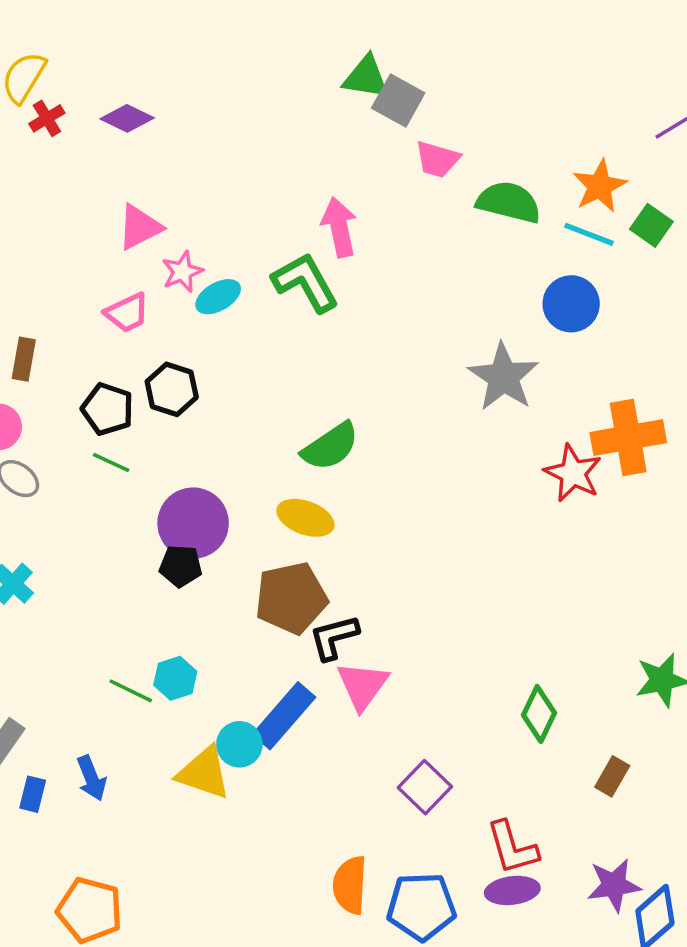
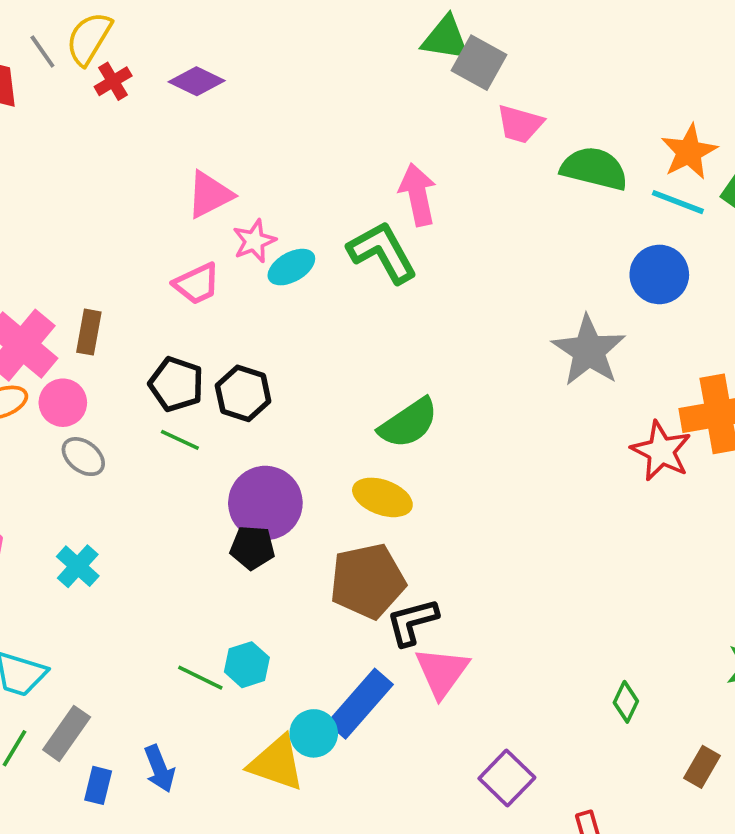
black hexagon: (172, 389) -> (243, 393), moved
green diamond: (539, 714) -> (626, 702), size x0.7

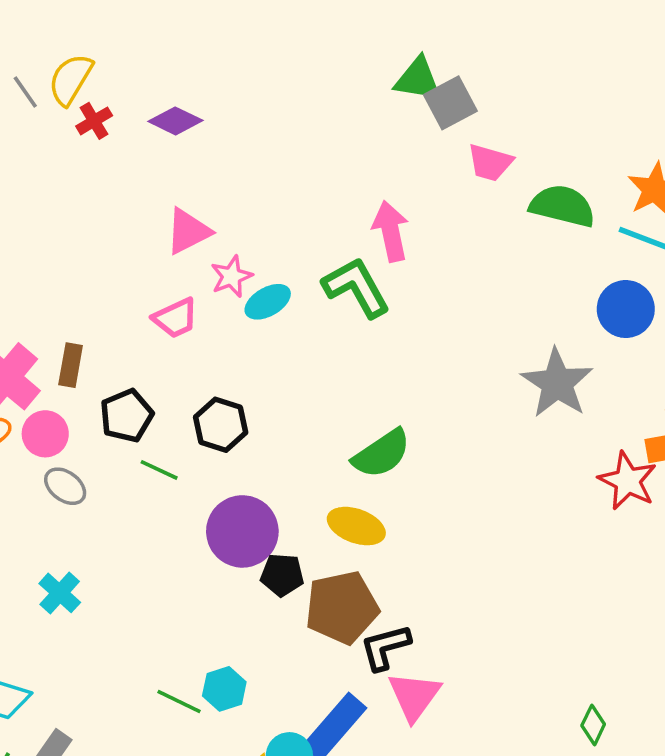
gray square: (479, 63) -> (450, 103), turned 33
black pentagon: (176, 384) -> (127, 416), moved, turned 30
black pentagon: (252, 548) -> (282, 575), moved

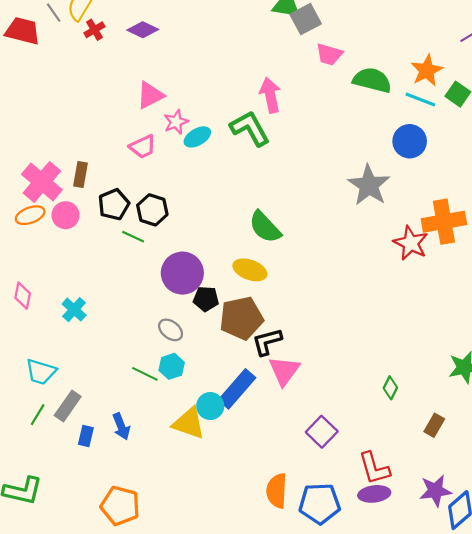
black hexagon: (221, 425) -> (152, 210), moved
green semicircle: (382, 454) -> (265, 227), turned 81
gray ellipse: (65, 486) -> (171, 330), moved

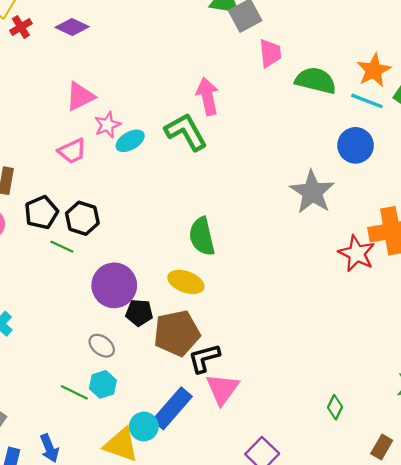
pink trapezoid: (329, 54) -> (270, 53), turned -112
green semicircle: (265, 227) -> (202, 236), turned 30

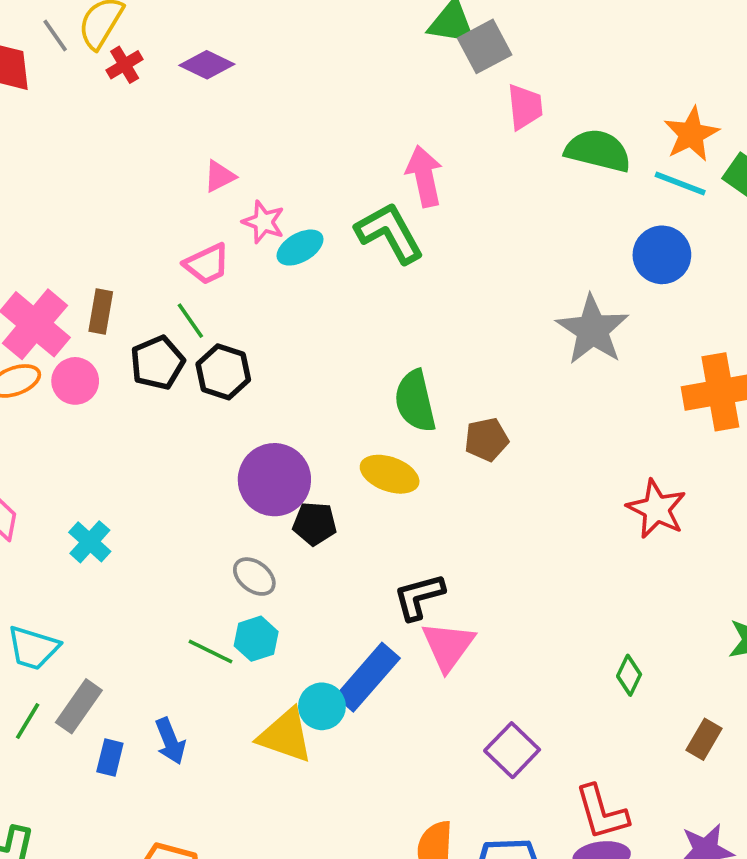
pink triangle: (80, 96) -> (220, 176), size x0.7
pink star: (107, 125) -> (263, 222), turned -30
green line: (62, 247) -> (190, 321), moved, turned 30
red star: (357, 253) -> (656, 509), moved
brown pentagon: (177, 333) -> (486, 439), moved, size x0.6

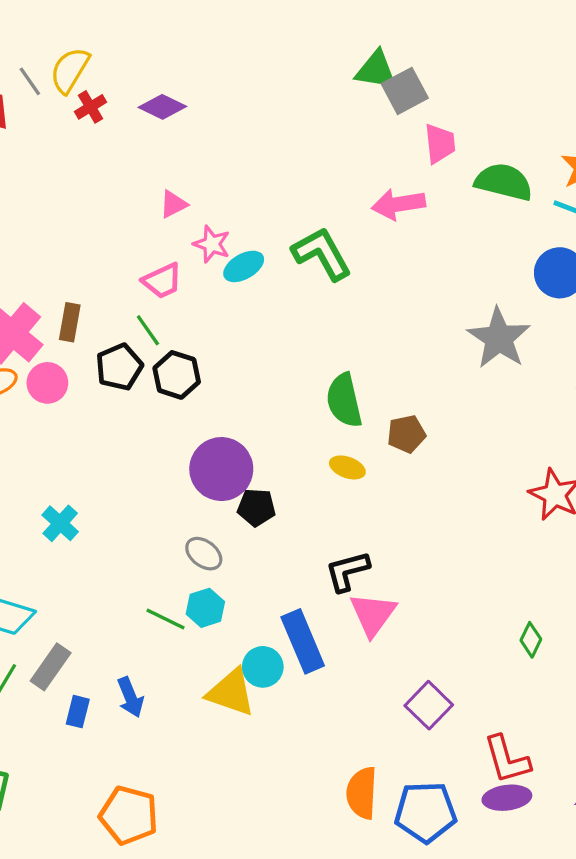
pink arrow: (424, 176) -> (398, 204), moved, turned -87
yellow ellipse: (390, 474) -> (347, 467), moved, size x0.7
blue rectangle: (368, 677) -> (303, 641), turned -64

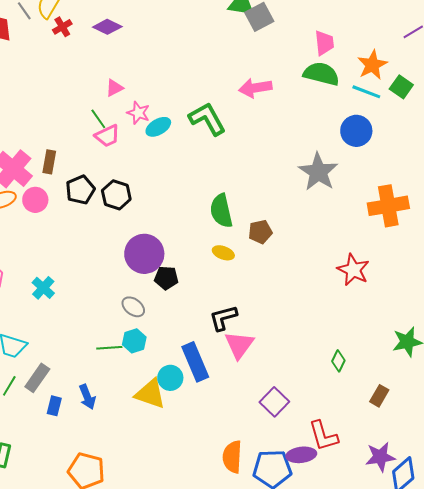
pink trapezoid: (440, 144) -> (324, 43), moved
green line: (148, 330) -> (98, 119), moved
green line: (165, 619) -> (109, 348), turned -30
purple ellipse: (507, 798) -> (301, 455), moved

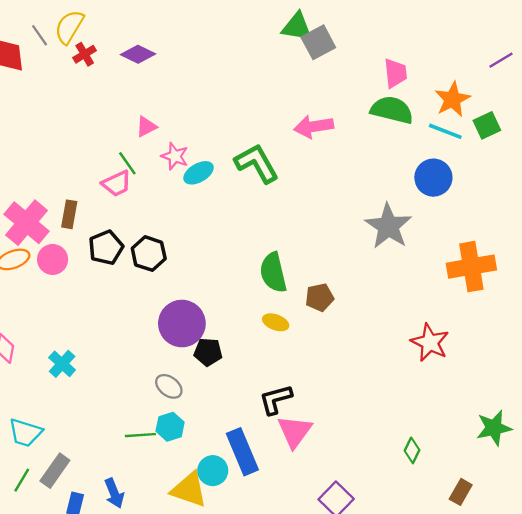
green square: (401, 87) -> (487, 125), turned 30
pink trapezoid: (107, 136) -> (117, 184), moved

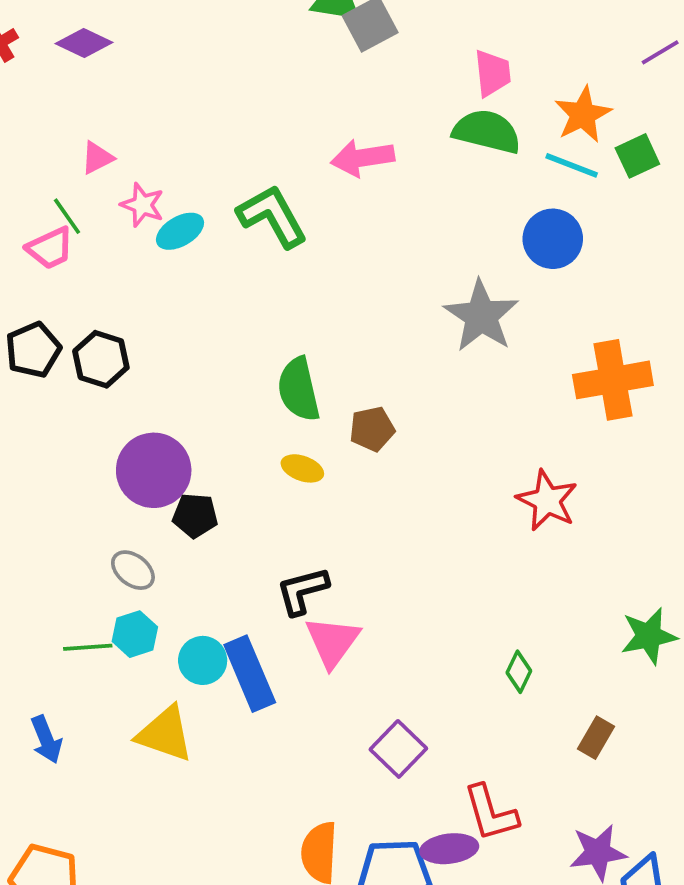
cyan circle: (213, 471) -> (203, 660), moved

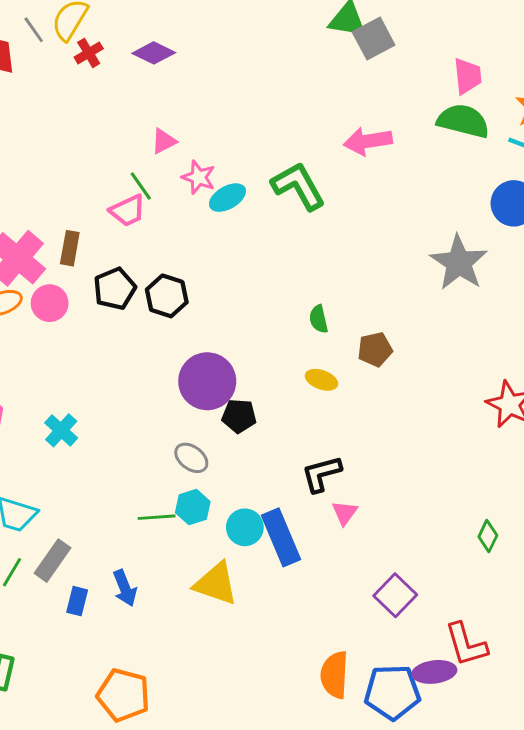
green semicircle: (299, 389) -> (319, 319), size x0.6
pink triangle: (332, 642) -> (345, 513), size x0.6

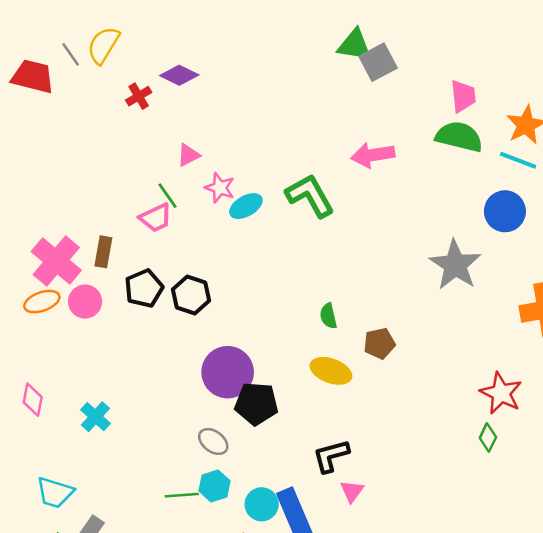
red cross: (89, 53) -> (139, 96), moved
yellow ellipse: (321, 380) -> (331, 371), size x1.4
black pentagon: (239, 416) -> (256, 404), size x1.4
green diamond: (488, 536) -> (488, 438), moved

